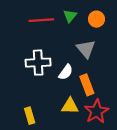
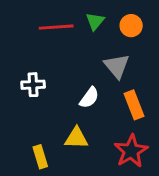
white cross: (38, 63) -> (33, 85), moved, size x0.7
orange rectangle: (87, 85) -> (134, 105), moved
yellow triangle: (70, 106) -> (76, 138), moved

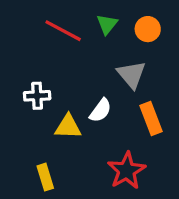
red line: (56, 27) -> (63, 31), turned 32
yellow triangle: (76, 138) -> (68, 127), moved
red star: (131, 151) -> (127, 171), moved

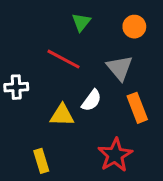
green triangle: (107, 24) -> (81, 22), moved
red line: (63, 31) -> (63, 59), moved
white cross: (37, 96) -> (16, 87), moved

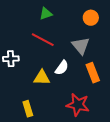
green triangle: (81, 22) -> (46, 14), moved, turned 32
red star: (115, 155) -> (78, 105), turned -30

